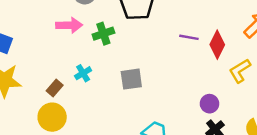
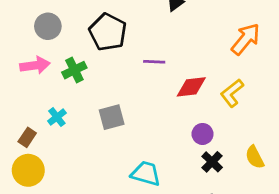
purple line: (189, 37) -> (154, 62), moved
red diamond: (217, 45) -> (191, 87), moved, turned 64

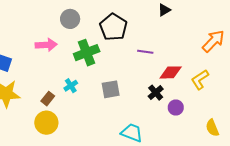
pink arrow: (35, 65) -> (46, 45), moved
green cross: (74, 70) -> (87, 53), size x1.4
black cross: (212, 162) -> (156, 93), moved

